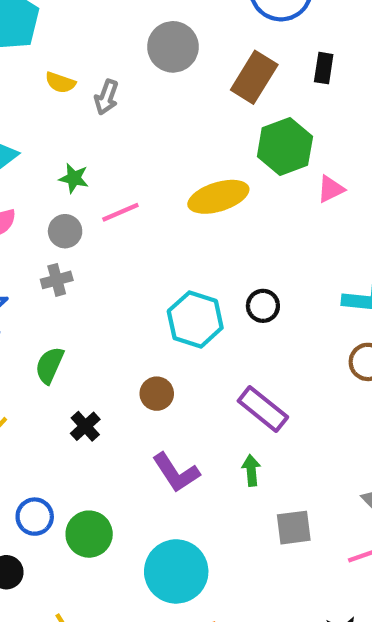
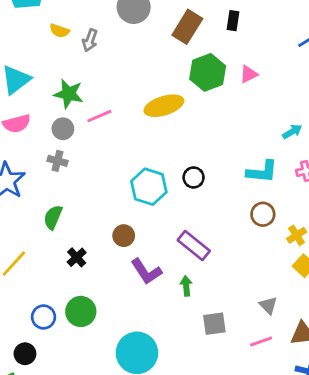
green star: (74, 178) -> (69, 94), size x1.5
pink triangle: (331, 189) -> (249, 74), moved
gray cross: (57, 280) -> (57, 161), turned 30
purple L-shape: (176, 473) -> (146, 271), moved
green circle: (89, 534) -> (81, 311), moved

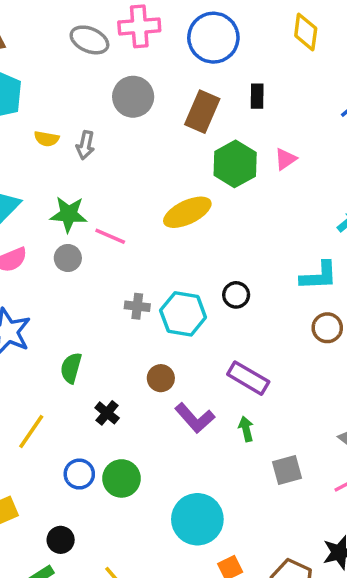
pink line: (99, 116) -> (110, 236), turned 55
gray cross: (57, 161) -> (137, 306), moved
blue circle: (44, 317) -> (79, 474), moved

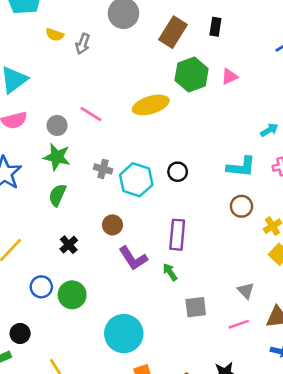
green star: (69, 214) -> (57, 157), moved
green semicircle: (71, 368) -> (57, 195), moved
purple rectangle: (248, 378) -> (177, 235), turned 56
green arrow: (246, 429) -> (170, 272), turned -30

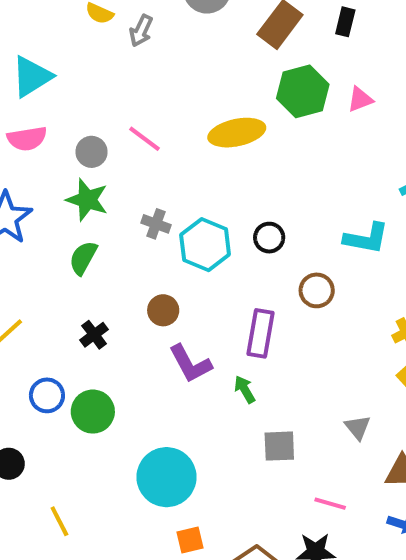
brown circle: (241, 206) -> (317, 290), moved
pink line: (239, 324) -> (330, 504), moved, turned 30

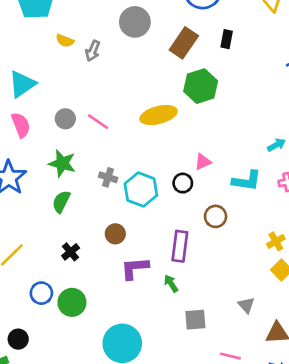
pink triangle: (360, 99) -> (203, 162), moved
pink semicircle: (27, 139) -> (21, 125), turned -100
gray circle: (92, 152) -> (65, 119), moved
purple L-shape: (190, 364) -> (135, 268), turned 116

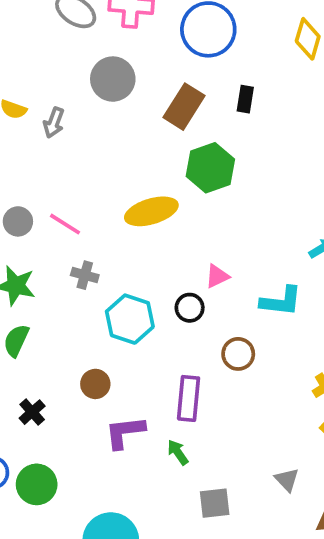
gray cross: (108, 177) -> (85, 275), moved

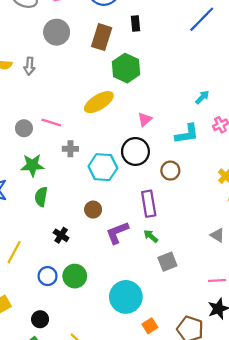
pink triangle: (217, 276) -> (145, 119), moved
black circle: (190, 308) -> (135, 151), size x1.6
gray square: (215, 503) -> (167, 262), moved

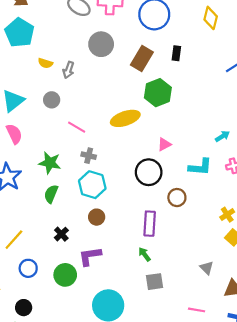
gray circle: (24, 128) -> (52, 100), moved
cyan hexagon: (103, 167) -> (92, 185), moved
purple L-shape: (117, 233) -> (90, 256), moved
blue circle: (48, 276) -> (28, 268), moved

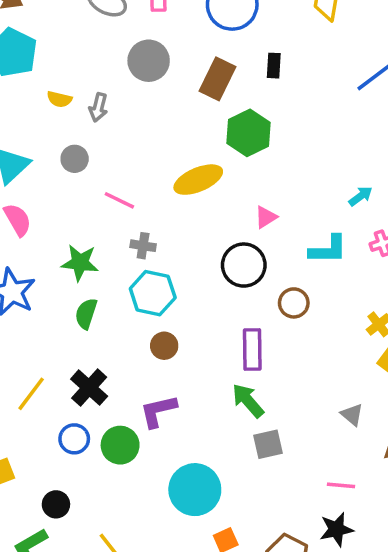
black cross: (61, 234) -> (89, 388), moved, size x1.5
green arrow: (145, 254) -> (248, 401), size x1.5
blue circle: (28, 268) -> (74, 439), moved

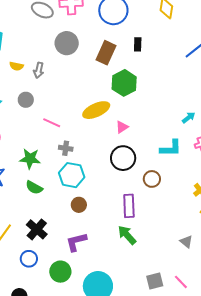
pink triangle: (266, 217) -> (122, 127), moved
green semicircle: (86, 314) -> (34, 187), turned -78
gray square: (268, 444) -> (155, 281), moved
green circle: (120, 445) -> (60, 272), moved
pink line: (341, 485) -> (181, 282), turned 42

